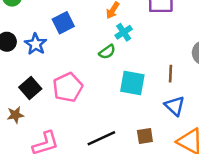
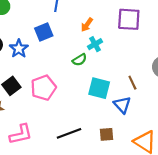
brown line: (171, 74) -> (132, 83), turned -32
blue triangle: (175, 106) -> (122, 105), moved

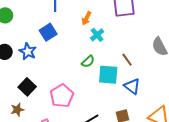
green semicircle: (80, 60) -> (88, 62), moved
brown line: (132, 83) -> (127, 60), moved
pink pentagon: (43, 88) -> (62, 96), moved

